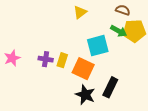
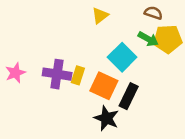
cyan square: (98, 46) -> (122, 57), turned -30
purple cross: (46, 59) -> (57, 74), size x1.5
black rectangle: (110, 87) -> (129, 96), moved

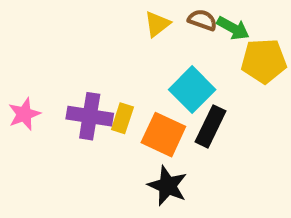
brown semicircle: (153, 13) -> (202, 20), moved
green arrow: (148, 39) -> (233, 28), moved
black rectangle: (129, 96) -> (210, 126), moved

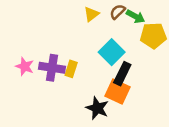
brown semicircle: (202, 20) -> (118, 12), turned -63
pink star: (24, 114) -> (25, 66), moved, turned -30
orange square: (163, 135) -> (118, 91), moved

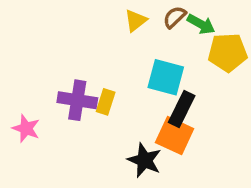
cyan square: (112, 52) -> (166, 77), turned -30
pink star: (25, 66) -> (26, 128), moved

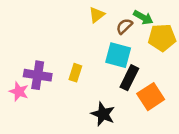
brown semicircle: (175, 17) -> (124, 26), moved
purple cross: (77, 100) -> (38, 75), moved
orange square: (175, 136) -> (151, 97), moved, turned 32

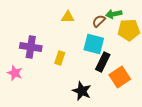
yellow triangle: (97, 15) -> (68, 17), moved, turned 40
green arrow: (143, 17) -> (114, 14), turned 140
purple cross: (38, 75) -> (31, 47), moved

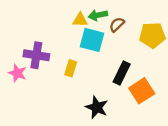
green arrow: (114, 14) -> (98, 15), moved
cyan square: (94, 44) -> (92, 40), moved
pink star: (15, 73) -> (17, 73), moved

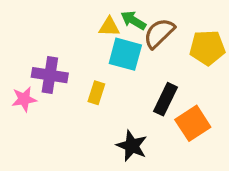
green arrow: (98, 15) -> (133, 20), turned 42
brown semicircle: (117, 25) -> (159, 33), size x1.5
pink star: (17, 73) -> (24, 99), turned -30

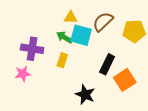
green arrow: (133, 20) -> (64, 37), moved
pink star: (24, 99) -> (23, 74), moved

